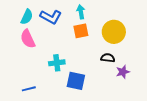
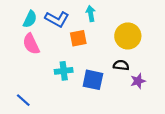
orange square: (81, 31) -> (78, 38), moved
blue square: (76, 81) -> (93, 80), moved
blue line: (29, 89) -> (23, 100), moved, turned 56

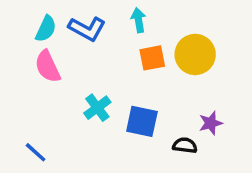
orange square: (78, 38) -> (152, 58), moved
black semicircle: (121, 65) -> (185, 145), moved
cyan cross: (64, 71) -> (97, 108), turned -30

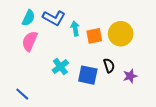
cyan arrow: (139, 20) -> (75, 28), moved
pink semicircle: (48, 66) -> (30, 41), turned 48
black semicircle: (185, 145) -> (109, 65), moved, turned 64

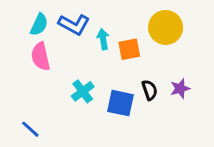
yellow circle: (121, 34) -> (166, 27), moved
pink semicircle: (30, 41) -> (41, 57), turned -36
purple star: (130, 76) -> (180, 89), moved

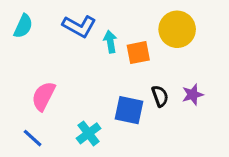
cyan semicircle: (39, 25) -> (23, 26), moved
pink semicircle: (41, 57) -> (43, 96), moved, turned 40
cyan cross: (83, 91) -> (89, 133), moved

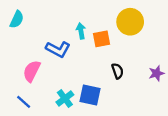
blue L-shape: (79, 26) -> (58, 49), moved
purple star: (193, 95) -> (156, 73), moved
blue square: (129, 110) -> (90, 95), moved

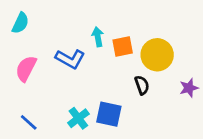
yellow circle: (130, 22) -> (157, 55), moved
pink semicircle: (32, 71) -> (26, 69), moved

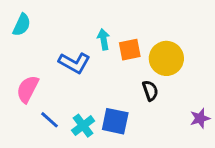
pink semicircle: (26, 69) -> (28, 89), moved
purple star: (189, 88) -> (200, 118), moved
blue line: (29, 122) -> (49, 120), moved

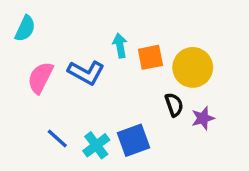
pink semicircle: (28, 89) -> (40, 78), moved
purple star: (200, 118) -> (203, 118), moved
blue square: (115, 121) -> (133, 140), turned -32

